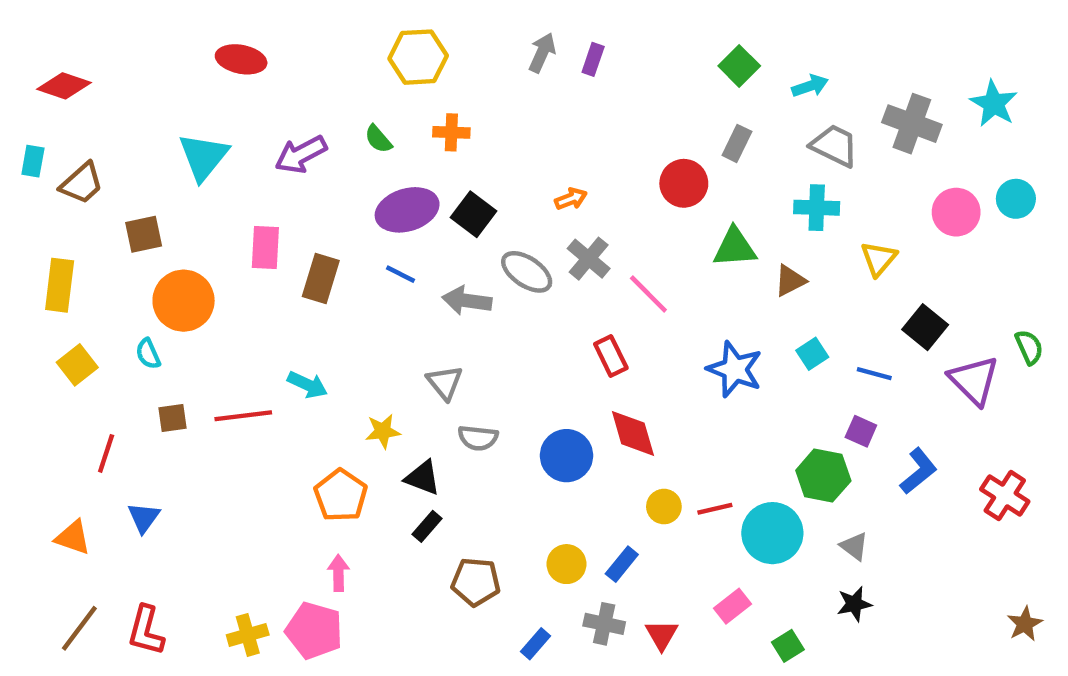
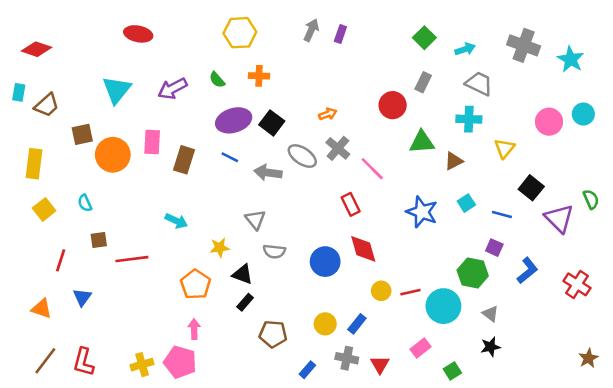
gray cross: (912, 124) -> (524, 45), moved
orange circle: (184, 301) -> (113, 155), moved
red line: (243, 416) -> (132, 259), moved

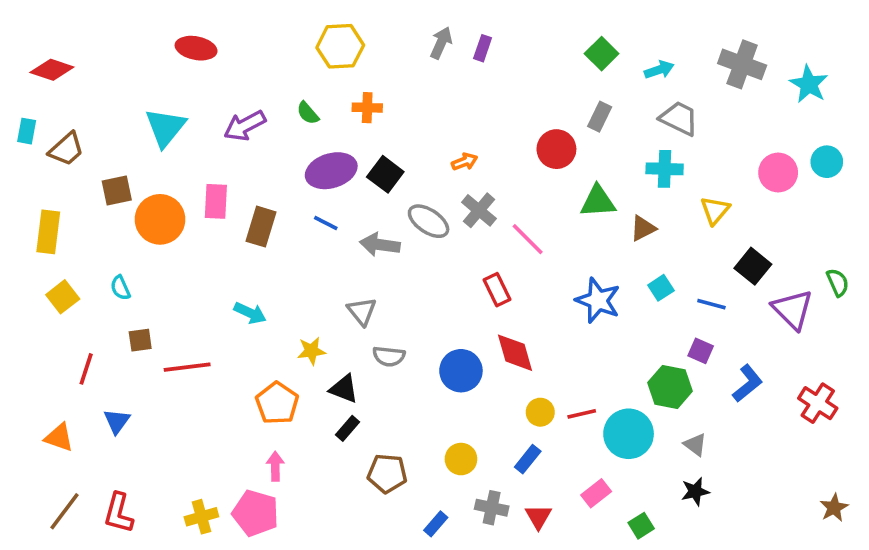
blue rectangle: (357, 324) -> (528, 459), moved

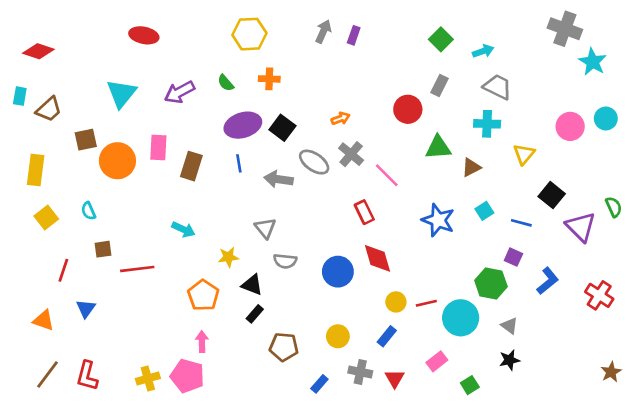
gray cross: (742, 64) -> (565, 29), moved
blue line: (326, 223) -> (239, 163), turned 54

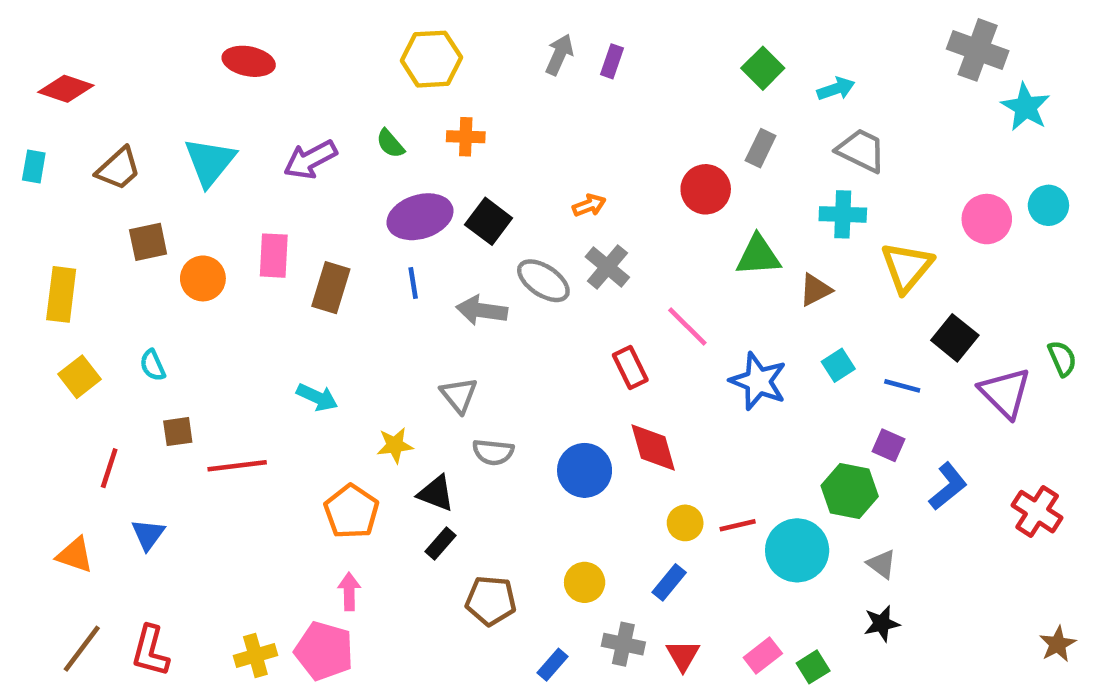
brown trapezoid: (49, 109) -> (118, 169), moved
yellow triangle: (524, 154) -> (907, 267), size x1.4
orange circle: (117, 161) -> (203, 278), size x0.7
pink line: (387, 175) -> (687, 326), moved
pink rectangle: (437, 361) -> (763, 656), moved

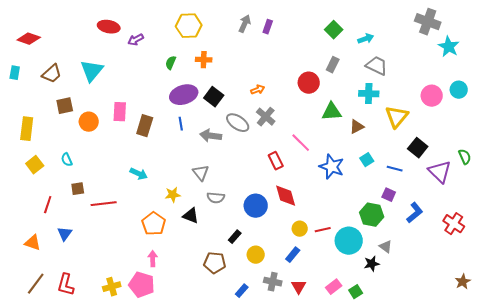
green semicircle: (390, 144) -> (171, 63), turned 64
purple arrow: (310, 160) -> (136, 40), moved, size x0.7
black rectangle: (441, 544) -> (235, 237), moved
black star: (882, 624) -> (372, 264), moved

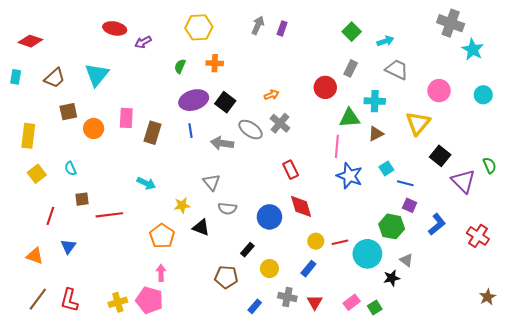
cyan cross: (369, 94) -> (375, 101), moved
pink circle: (432, 96) -> (439, 91), moved
pink line: (301, 143) -> (337, 146), moved, turned 50
blue line: (395, 169) -> (405, 183), moved

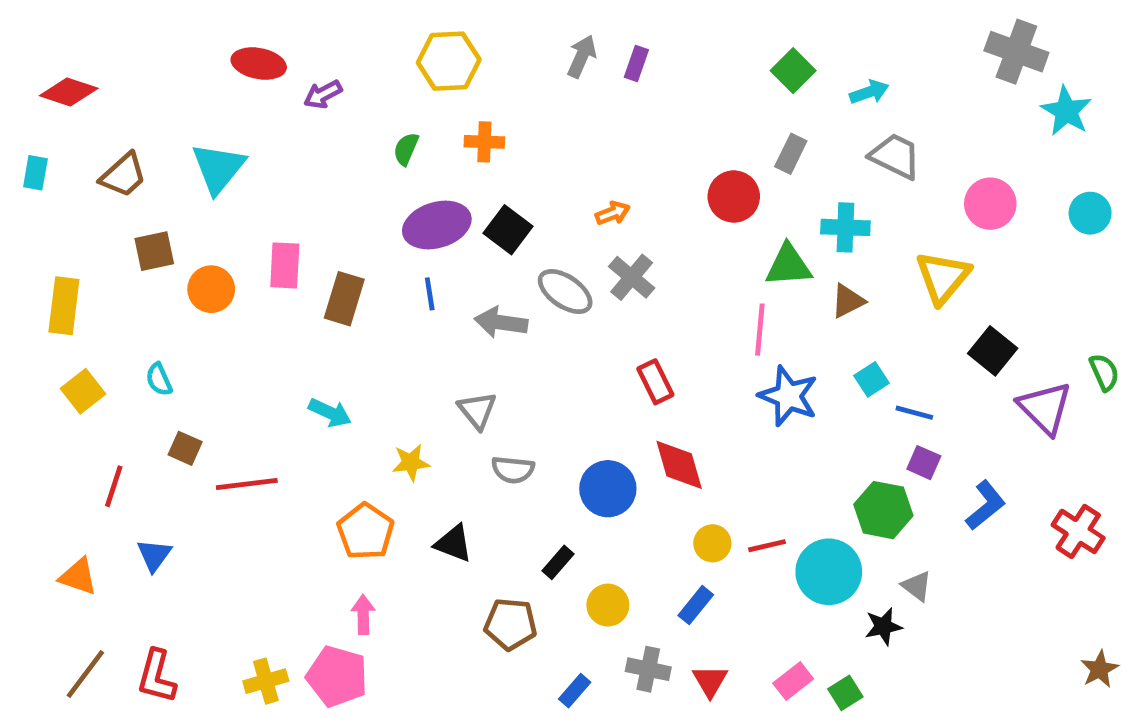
brown square: (82, 199) -> (185, 448), turned 32
black triangle: (201, 227) -> (453, 543), moved

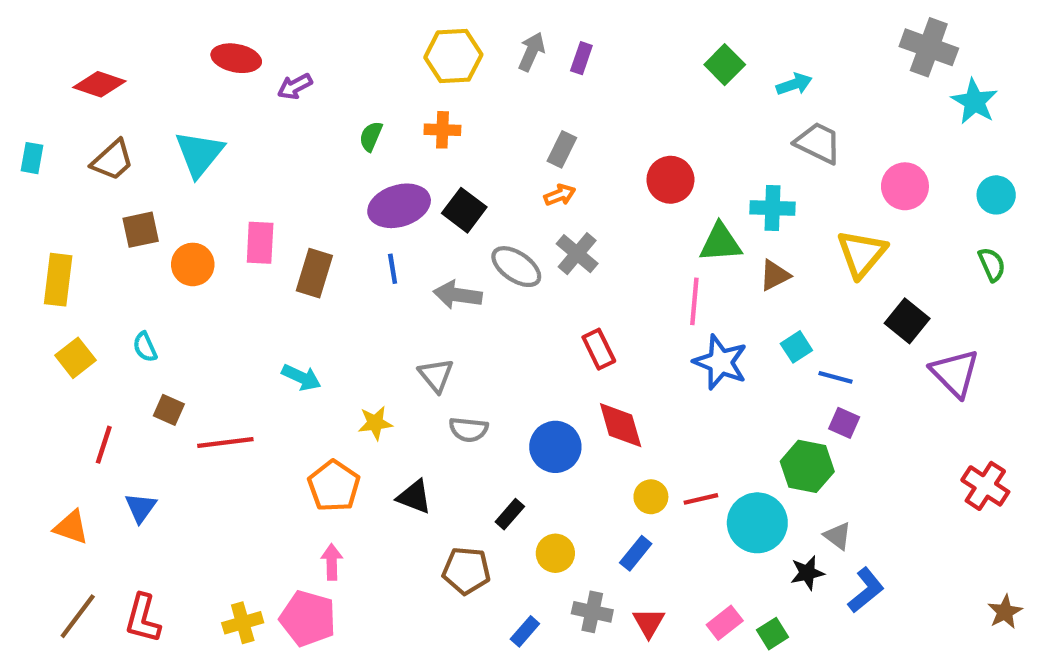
yellow hexagon: (449, 61) -> (453, 56), moved
red diamond: (69, 92) -> (99, 84), moved
gray rectangle: (791, 154) -> (562, 149), moved
green semicircle: (1104, 372) -> (992, 264), moved
blue L-shape: (986, 505) -> (866, 590), moved

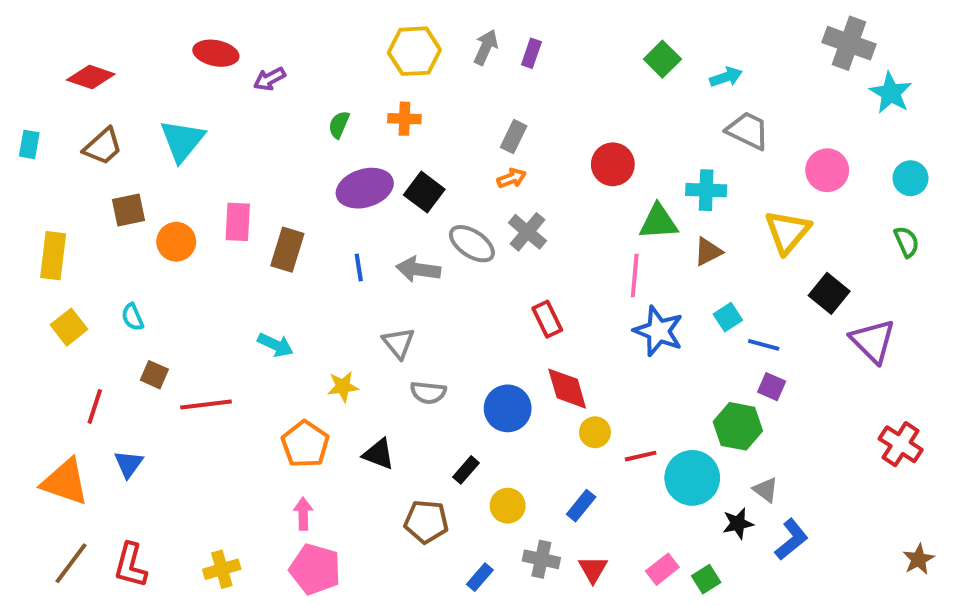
blue line: (393, 269) -> (359, 268), moved
yellow circle: (651, 497) -> (595, 432), moved
orange triangle: (71, 527) -> (65, 482), size x1.5
pink pentagon: (308, 618) -> (315, 569), moved

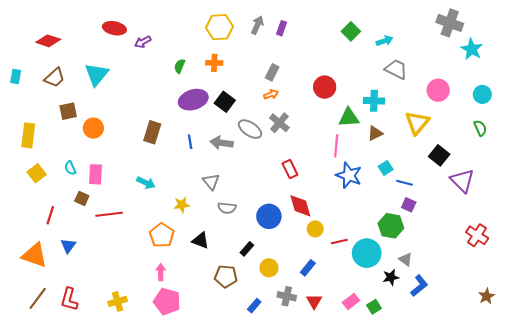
pink rectangle: (238, 222) -> (95, 174), moved

